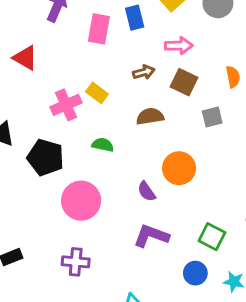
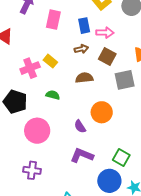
blue rectangle: (135, 18) -> (84, 26), moved
gray square: (212, 117) -> (125, 80), size x1.5
blue circle: (195, 273) -> (109, 181), size x1.5

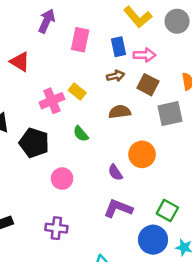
green semicircle: (53, 95) -> (81, 134), turned -144
pink circle: (37, 131) -> (62, 179), size x0.7

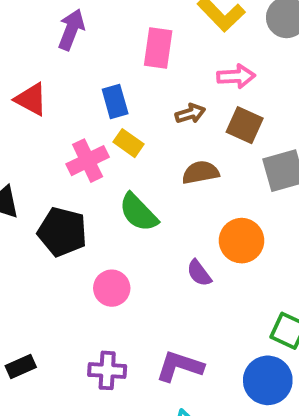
pink rectangle: (80, 40) -> (158, 48), moved
blue rectangle: (118, 47) -> (115, 101), moved
green semicircle: (81, 134) -> (138, 212), size x1.5
purple L-shape: (118, 209) -> (180, 366), moved

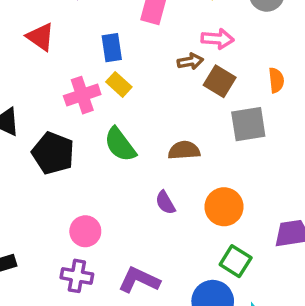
brown arrow: (190, 114) -> (190, 61), moved
brown semicircle: (200, 172) -> (184, 150), moved
orange circle: (242, 241) -> (224, 207), moved
pink circle: (112, 288) -> (85, 231), moved

